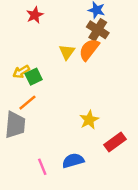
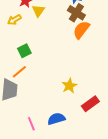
orange semicircle: (89, 50) -> (81, 30), moved
yellow triangle: (67, 52) -> (38, 11), moved
yellow arrow: (21, 72) -> (14, 20), moved

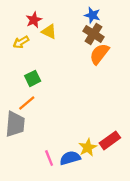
yellow triangle: (38, 11) -> (49, 32), turned -40
yellow star: (69, 86) -> (88, 147), moved
pink line: (31, 124) -> (49, 158), moved

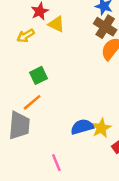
yellow star: (88, 147) -> (101, 128), moved
blue semicircle: (70, 158) -> (82, 127), moved

